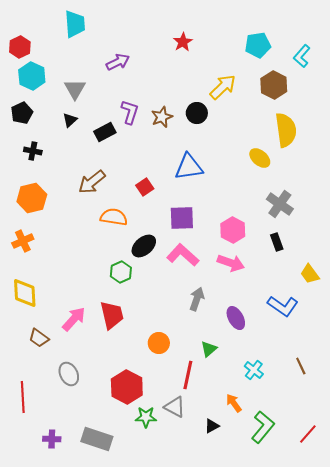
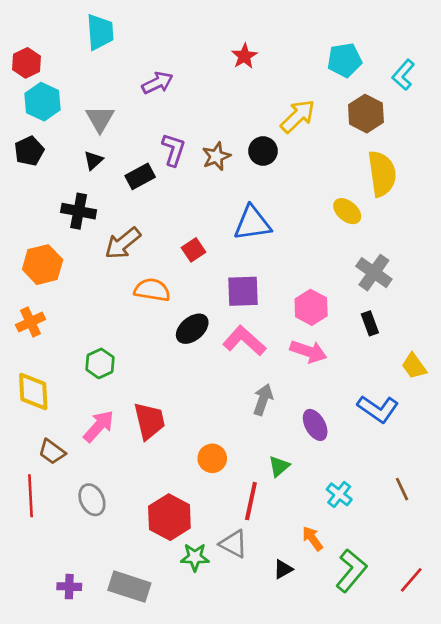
black cross: (33, 151) -> (79, 211), moved, size x1.4
green hexagon: (121, 272) -> (100, 363), moved
red line: (23, 397) -> (31, 496), moved

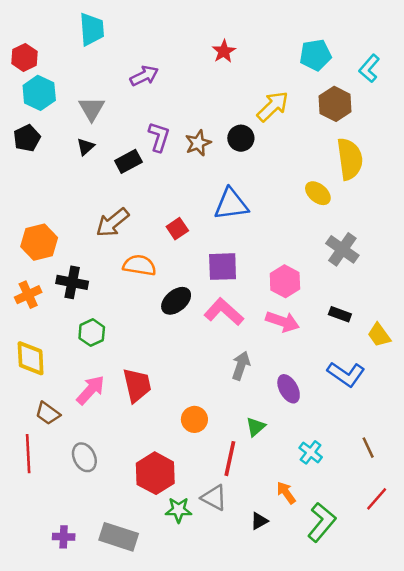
black cross: (79, 211) -> (72, 282), moved
black rectangle: (370, 323) -> (340, 314), moved, turned -50
red line: (411, 580) -> (377, 499), moved

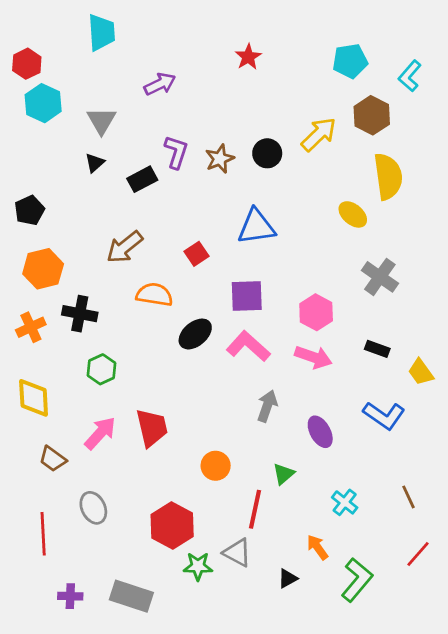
yellow arrow: (273, 106) -> (319, 134), moved
black pentagon: (27, 138) -> (30, 210), moved
red line: (28, 454) -> (43, 534), moved

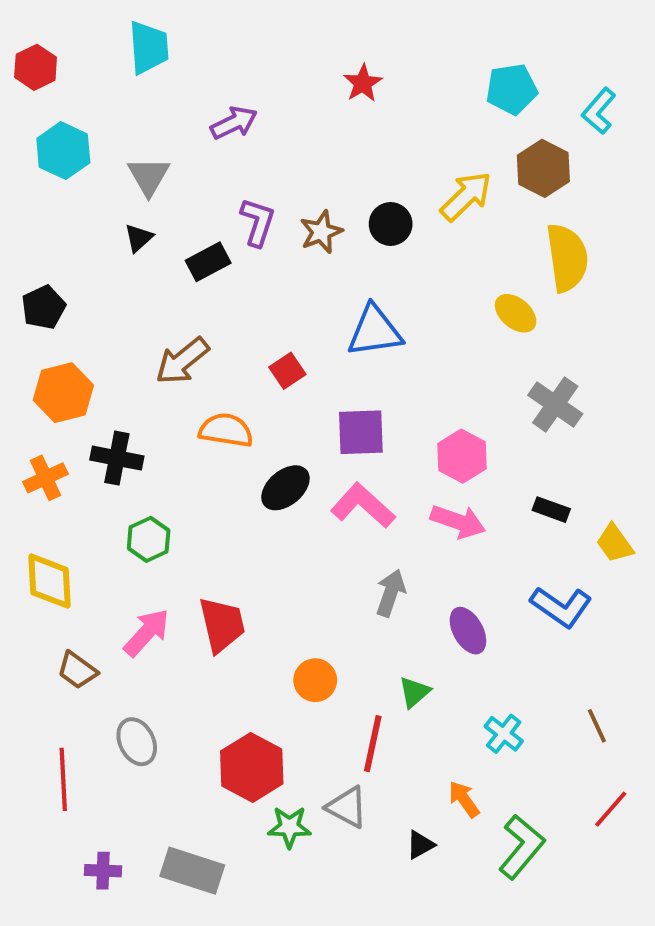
red hexagon: (27, 64) -> (36, 67), moved

